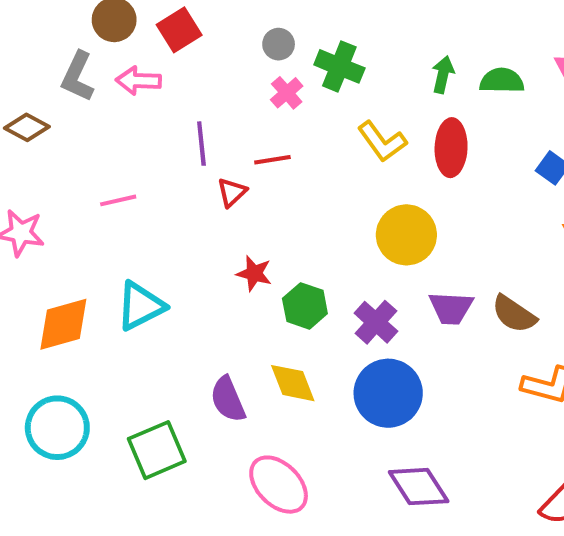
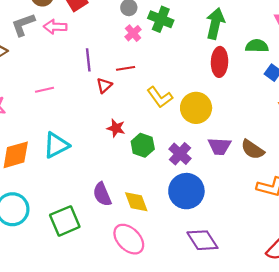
green arrow: (443, 75) -> (215, 24), size x1.6
gray L-shape: (78, 77) -> (23, 25), turned 45
green semicircle: (502, 81) -> (257, 46), moved
yellow L-shape: (382, 142) -> (160, 97), moved
yellow diamond: (293, 383) -> (136, 202), moved

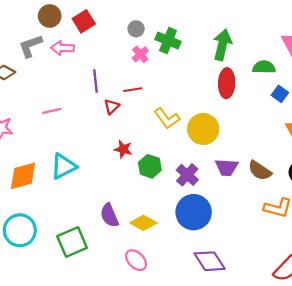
yellow diamond: (136, 202) -> (143, 223), turned -40
pink ellipse: (129, 239) -> (136, 260), size x0.7

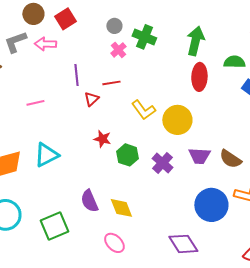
blue circle: (194, 212) -> (211, 205), moved
yellow diamond: (143, 223) -> (121, 208), turned 40

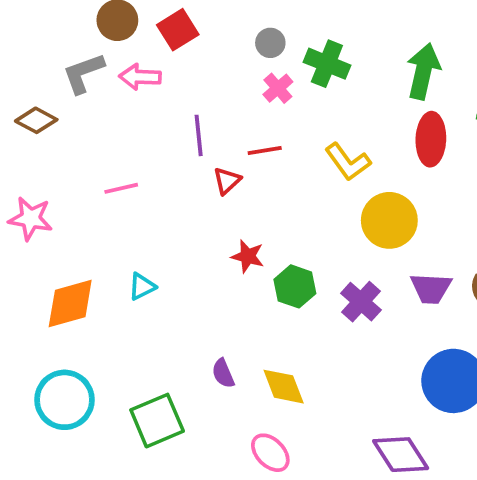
yellow L-shape: (143, 110) -> (348, 162), moved
cyan triangle: (46, 155) -> (142, 286), size x0.6
purple semicircle: (89, 201) -> (223, 373), size x0.7

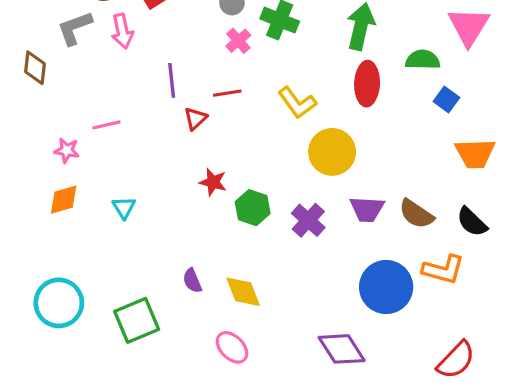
pink arrow: (140, 77) -> (122, 31), turned -104
brown diamond: (36, 120) -> (35, 68), turned 68
pink star: (31, 219) -> (67, 150), moved, size x0.7
cyan triangle: (142, 286) -> (124, 208), turned -35
orange diamond: (70, 303) -> (64, 200), moved, size x0.7

